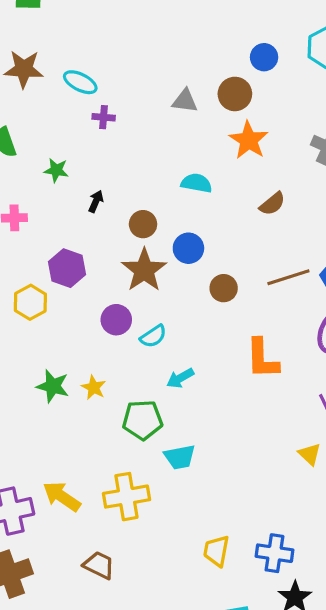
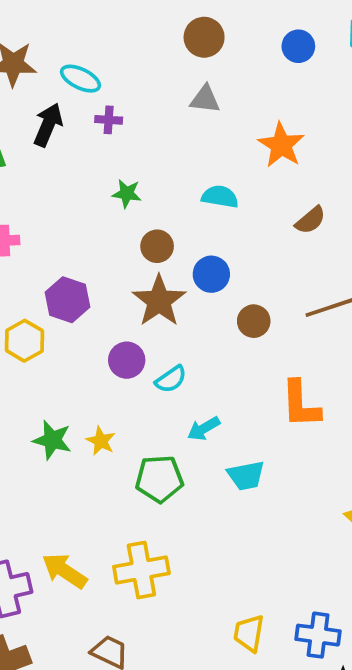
brown circle: (235, 94) -> (204, 37), moved
green star: (56, 170) -> (127, 193), moved
black arrow: (96, 201) -> (48, 125), moved, size x1.6
cyan trapezoid: (180, 457) -> (246, 476), moved

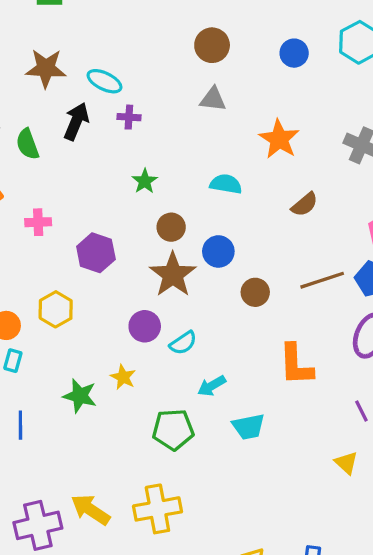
green star: (127, 193) -> (145, 181), turned 30
purple hexagon: (67, 300) -> (96, 253), moved
yellow star: (101, 441) -> (123, 377), moved

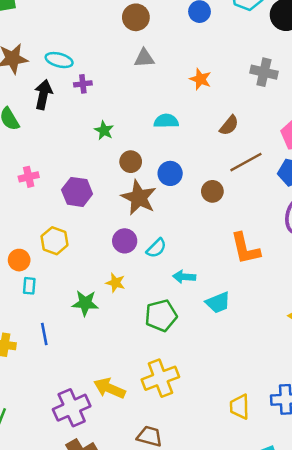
orange star: (279, 139) -> (200, 79), size x0.7
brown line: (322, 280) -> (246, 162), moved
brown circle: (255, 292) -> (212, 191), moved
cyan arrow: (212, 386) -> (184, 277), turned 45

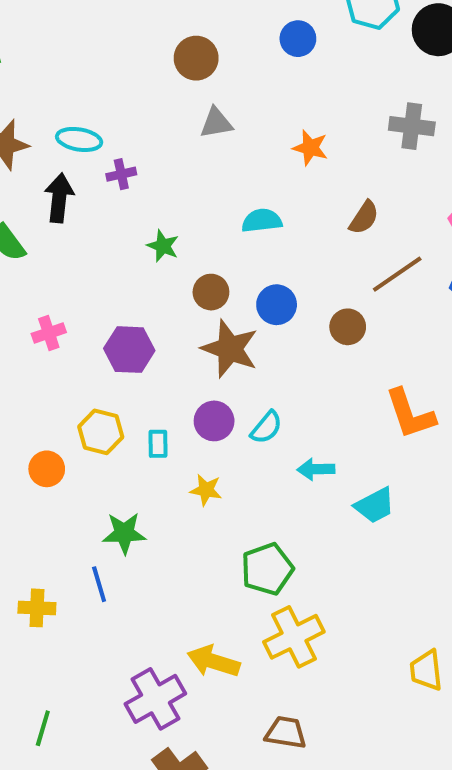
cyan rectangle: (29, 286) -> (158, 444), moved
green star: (85, 303) -> (124, 533), moved
green pentagon: (161, 316) -> (267, 569), moved

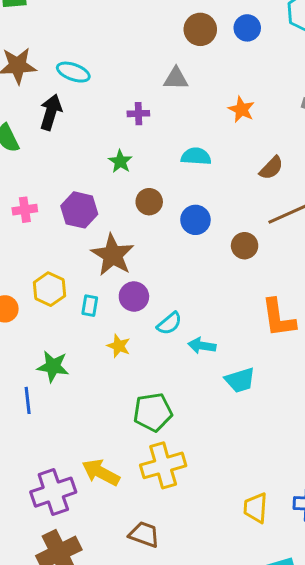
brown circle: (196, 58) -> (200, 29), moved
purple cross: (121, 174) -> (138, 114), moved
brown star: (230, 349) -> (113, 255), moved
purple hexagon: (129, 350) -> (79, 210), moved
cyan semicircle: (266, 427) -> (169, 323), moved

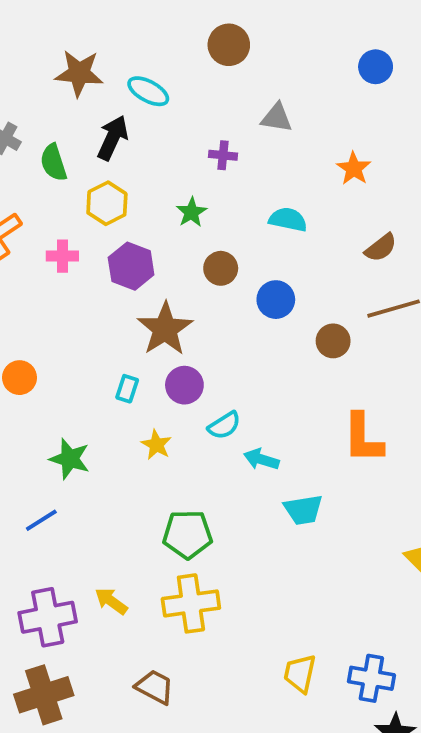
brown circle: (200, 29) -> (229, 45), moved
yellow hexagon: (49, 289) -> (107, 203), moved
blue line: (28, 400) -> (41, 520), moved, turned 56
yellow arrow: (101, 472) -> (111, 601), size x0.7

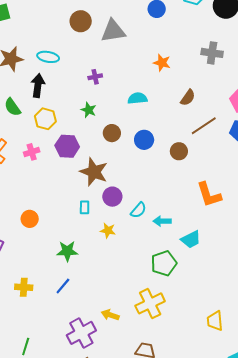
gray triangle: (277, 118) -> (113, 31), moved, size x1.5
green pentagon: (187, 534) -> (164, 263), moved

